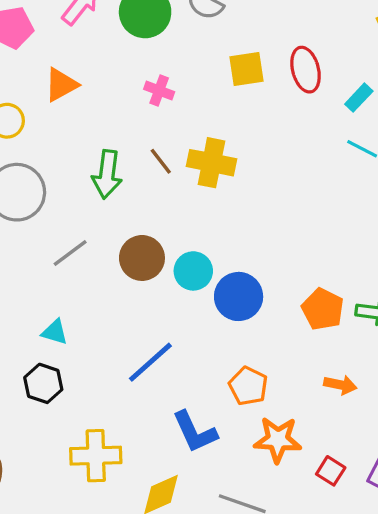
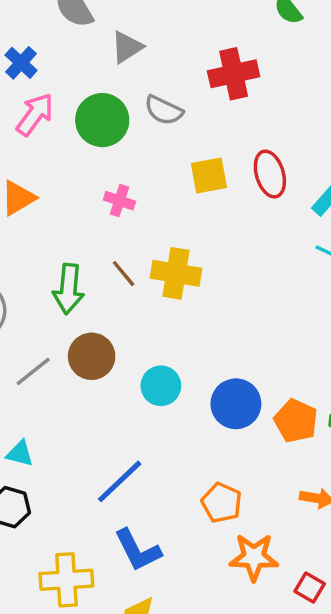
brown circle: (142, 258) -> (92, 356), moved
blue circle: (239, 296) -> (236, 404), moved
blue L-shape: (195, 432) -> (138, 550), moved

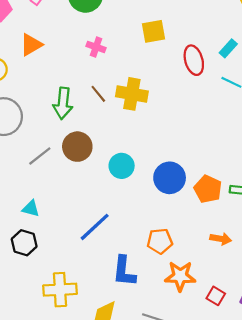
red ellipse: (270, 174) -> (194, 60), moved
orange pentagon: (222, 503) -> (160, 241), turned -30
blue L-shape: (138, 550) -> (124, 271), moved, turned 32

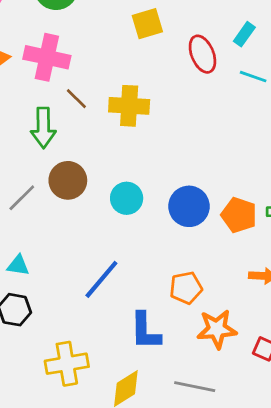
pink cross: (96, 47) -> (47, 57), moved, size x1.8
brown line: (98, 94) -> (76, 99), moved

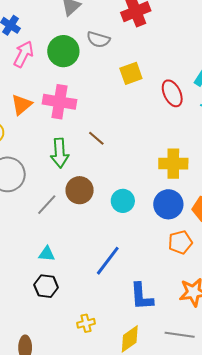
brown line: (76, 99) -> (96, 138), moved
yellow cross: (129, 106) -> (173, 164), moved
orange pentagon: (186, 288) -> (180, 242), moved
yellow cross: (67, 364) -> (86, 323), size x0.6

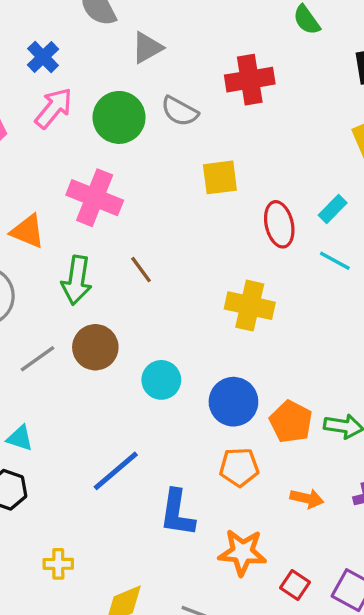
orange triangle: (22, 105) -> (28, 231), moved, turned 50
yellow cross: (173, 164) -> (250, 306), moved
blue L-shape: (142, 296) -> (177, 513), moved

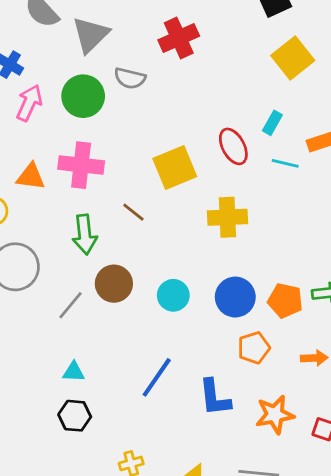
gray triangle: (147, 48) -> (90, 35), size x1.4
yellow square: (220, 177) -> (175, 168), moved, size x1.4
orange triangle: (28, 231) -> (31, 177), moved

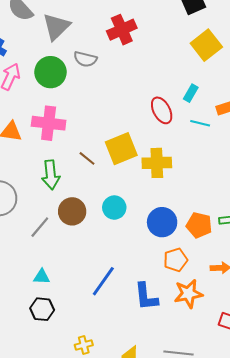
yellow square: (175, 168) -> (121, 149), moved
cyan circle: (173, 295) -> (114, 208), moved
orange star: (275, 415) -> (188, 294), moved

